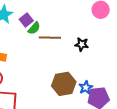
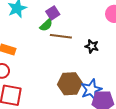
purple square: (26, 20) -> (53, 13), moved
blue star: (86, 87) -> (91, 90), size x1.5

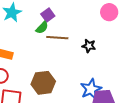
brown hexagon: (70, 84) -> (43, 83), moved

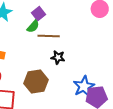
black star: (89, 46) -> (58, 57), moved

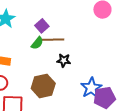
purple square: (39, 14) -> (42, 26), moved
green semicircle: (33, 26) -> (37, 43), moved

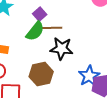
green semicircle: (37, 43) -> (35, 31), size x1.5
black star: (64, 60) -> (62, 49), size x1.6

